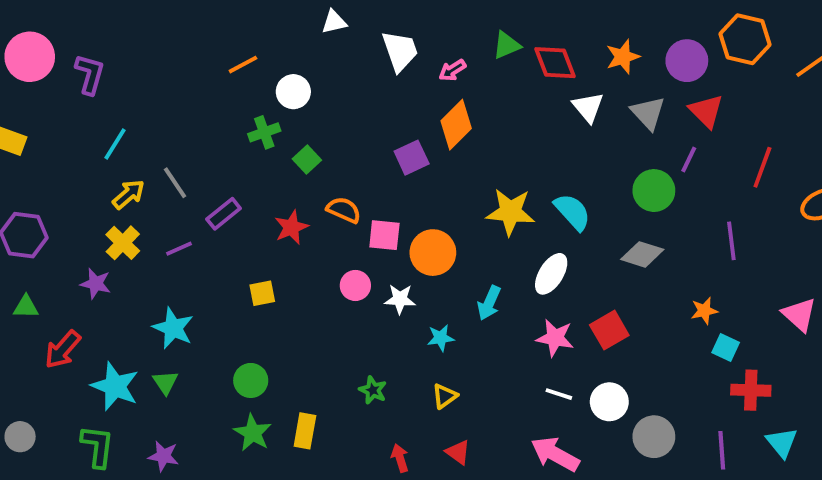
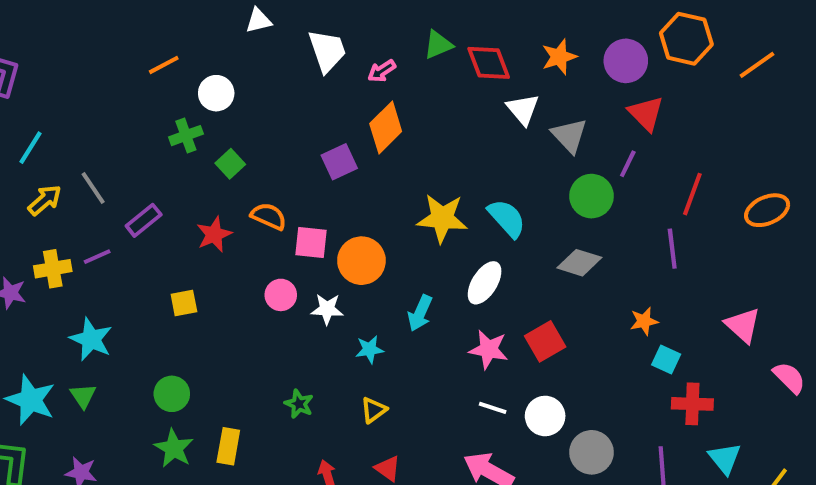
gray triangle: (648, 113) -> (569, 136), moved
red line: (762, 167) -> (692, 194), moved
yellow cross: (123, 243) -> (53, 269), moved, turned 36

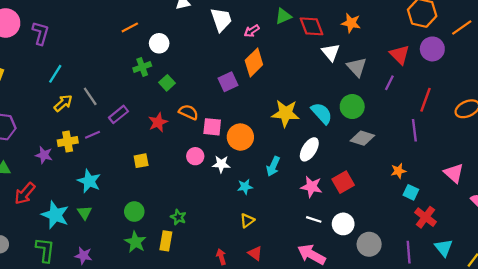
orange star: (559, 57) -> (351, 23), turned 30
purple circle: (626, 61) -> (432, 49), moved
green circle: (591, 196) -> (352, 107), moved
green star: (299, 404) -> (178, 217), moved
red cross: (692, 404) -> (426, 217), turned 35

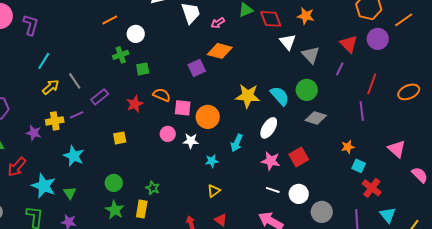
orange diamond: (254, 62) -> (220, 51), turned 60
green square: (167, 83) -> (143, 69), turned 32
green triangle: (85, 213) -> (70, 193), moved

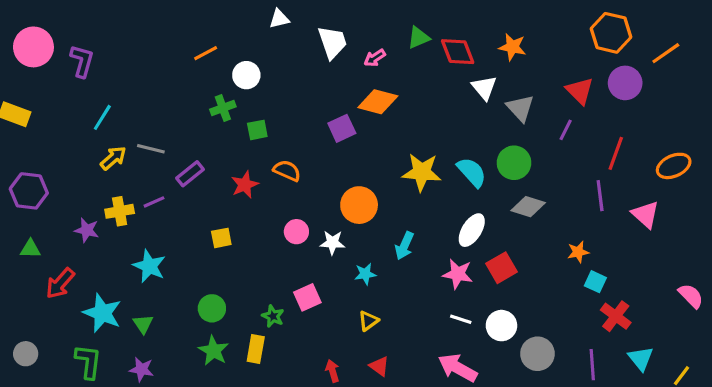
gray line: (75, 81) -> (151, 149), turned -42
pink square: (183, 108) -> (307, 297), moved, turned -30
white ellipse: (269, 128) -> (472, 230), moved
pink triangle: (397, 149) -> (645, 214), moved

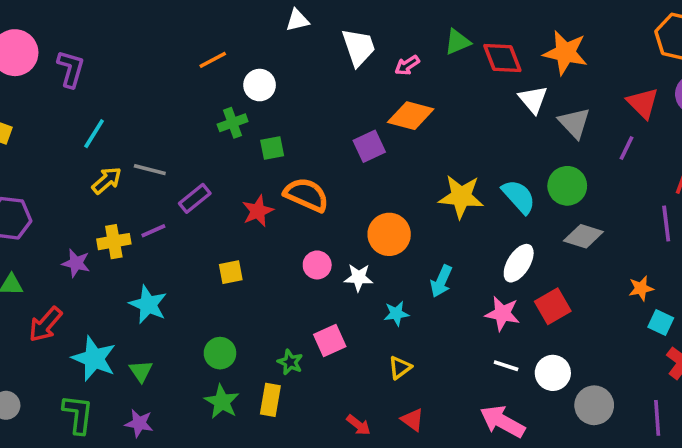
orange star: (512, 47) -> (565, 53), size x1.4
orange semicircle: (287, 171) -> (306, 195), size x1.4
red arrow: (332, 371) -> (359, 425), turned 145

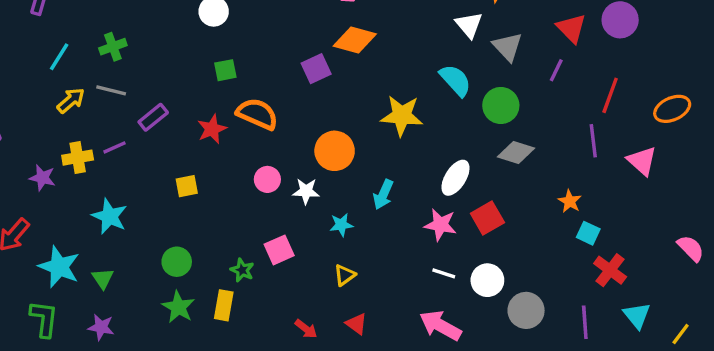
green cross: (233, 123) -> (113, 47), moved
cyan semicircle: (519, 197) -> (455, 80), moved
orange star: (641, 288) -> (570, 201), turned -30

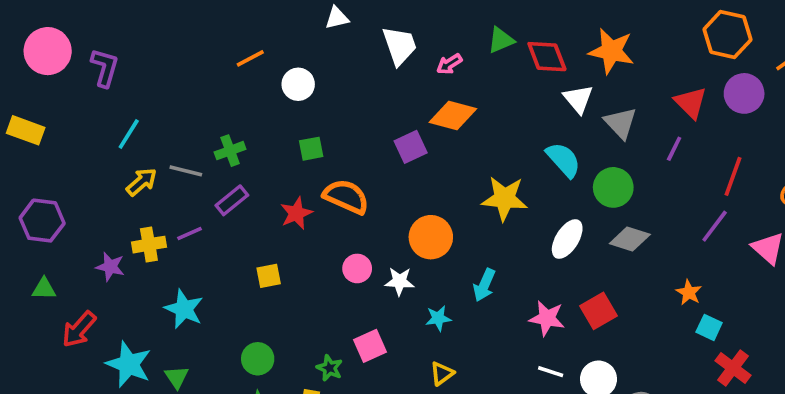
green cross: (113, 47) -> (230, 151), moved
purple line: (593, 141) -> (715, 226), turned 44
white ellipse: (455, 178) -> (567, 239), moved

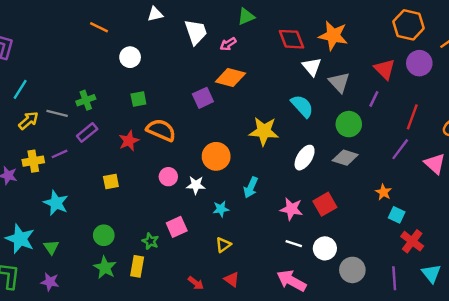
green triangle: (501, 40) -> (246, 17), moved
orange line: (250, 58) -> (99, 27), moved, turned 54
green circle: (613, 187) -> (349, 124), moved

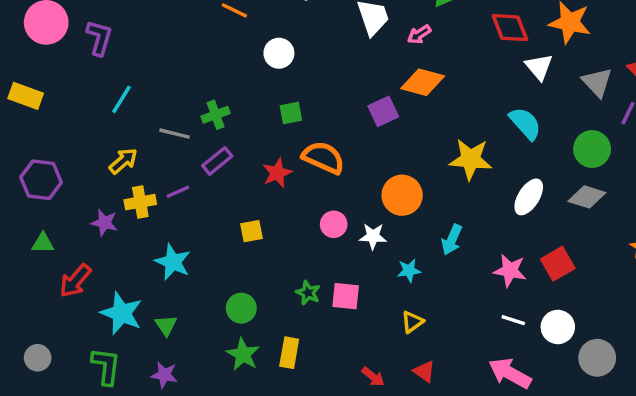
gray triangle: (339, 82) -> (597, 82), moved
yellow arrow: (28, 120) -> (123, 161), moved
pink square: (177, 227) -> (346, 296), turned 30
green star: (150, 241) -> (308, 293), moved

